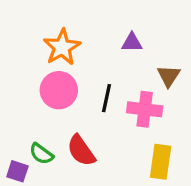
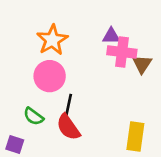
black line: (107, 98) -> (68, 106), moved
pink cross: (145, 109) -> (122, 52), moved
green semicircle: (41, 154) -> (33, 116), moved

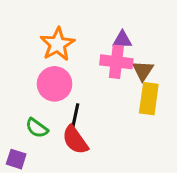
pink cross: (122, 52) -> (116, 62), moved
brown triangle: (142, 64) -> (143, 71), moved
yellow rectangle: (135, 136) -> (149, 99), moved

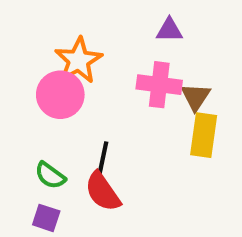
purple triangle: (122, 40) -> (169, 30), moved
pink circle: (55, 84) -> (60, 95), moved
purple square: (16, 159) -> (46, 218), moved

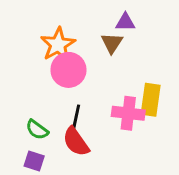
pink cross: (159, 85) -> (128, 113), moved
pink circle: (60, 95) -> (68, 70), moved
brown triangle: (196, 97) -> (112, 43), moved

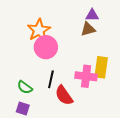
purple triangle: (125, 22) -> (92, 15), moved
brown triangle: (112, 43) -> (88, 29), moved, turned 42
red semicircle: (76, 142) -> (64, 95), moved

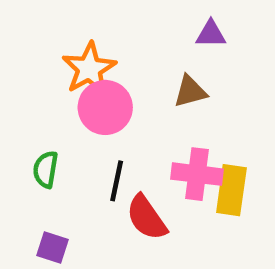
brown triangle: (88, 29) -> (190, 91), moved
yellow rectangle: (101, 67) -> (231, 190), moved
green semicircle: (25, 87) -> (46, 169), moved, turned 63

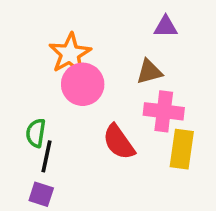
pink cross: (197, 174) -> (164, 111), moved
black line: (117, 181) -> (47, 156), moved
red semicircle: (147, 218) -> (119, 142), moved

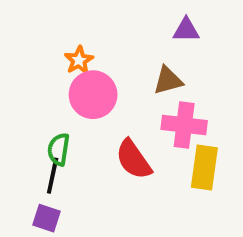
orange star: (70, 54) -> (79, 60), size x0.6
green semicircle: (36, 133) -> (59, 149), moved

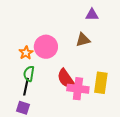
orange star: (79, 60) -> (26, 53), moved
pink cross: (184, 125) -> (78, 89), moved

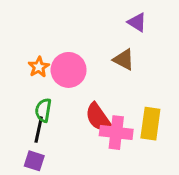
purple triangle: (92, 15) -> (137, 22), turned 32
brown triangle: (83, 40) -> (124, 60), turned 42
orange star: (26, 53) -> (39, 67), moved

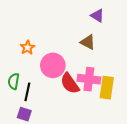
pink circle: (69, 70) -> (53, 65), moved
green semicircle: (43, 110) -> (14, 81), moved
pink cross: (116, 133) -> (89, 79), moved

